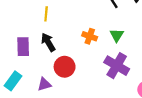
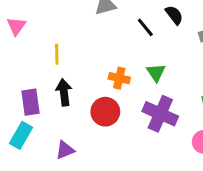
black arrow: (48, 42) -> (64, 92), turned 30
red circle: (65, 67) -> (105, 112), moved
cyan rectangle: (13, 81) -> (21, 135), moved

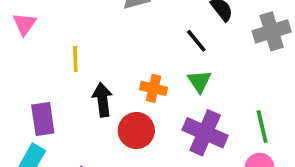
black line: (145, 27) -> (196, 41), moved
black arrow: (64, 92) -> (102, 100), moved

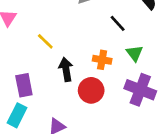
black line: (196, 41) -> (118, 23), moved
yellow line: (75, 59) -> (45, 41), turned -42

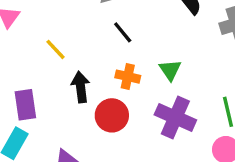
black line: (118, 23) -> (123, 32), moved

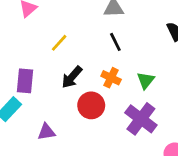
yellow line: (56, 49) -> (59, 43), turned 72
black arrow: (81, 87) -> (72, 77), turned -145

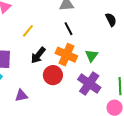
orange cross: (111, 78) -> (66, 55), size x1.5

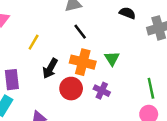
black semicircle: (111, 20) -> (127, 13), turned -32
purple cross: (89, 83) -> (102, 91), moved, size x0.6

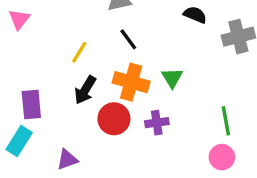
yellow line: (34, 42) -> (79, 52), moved
purple cross: (102, 91) -> (157, 123), turned -35

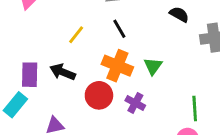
black arrow: (85, 90) -> (63, 72), moved, turned 75
purple cross: (157, 123) -> (135, 103), turned 30

